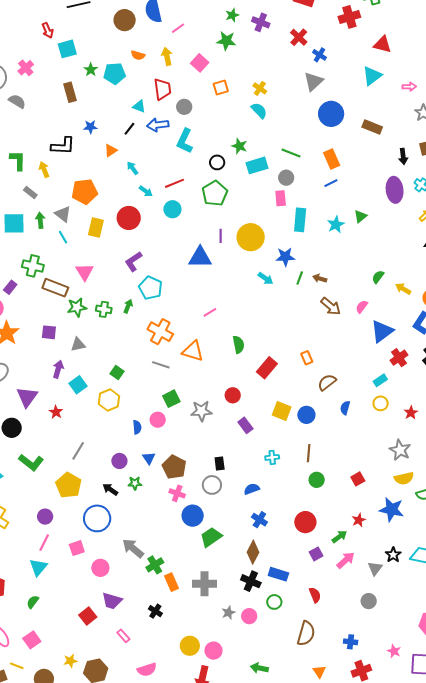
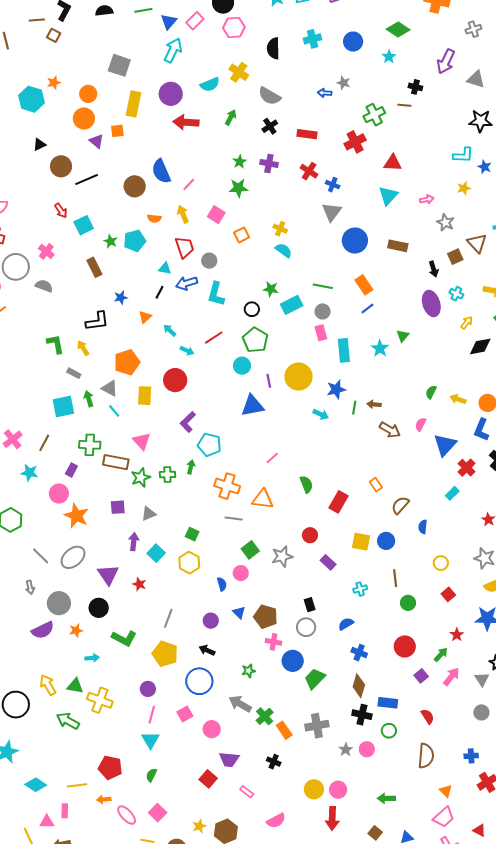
cyan circle: (172, 209) -> (242, 366), moved
yellow circle: (381, 403) -> (441, 563), moved
green star: (135, 483) -> (248, 671), moved

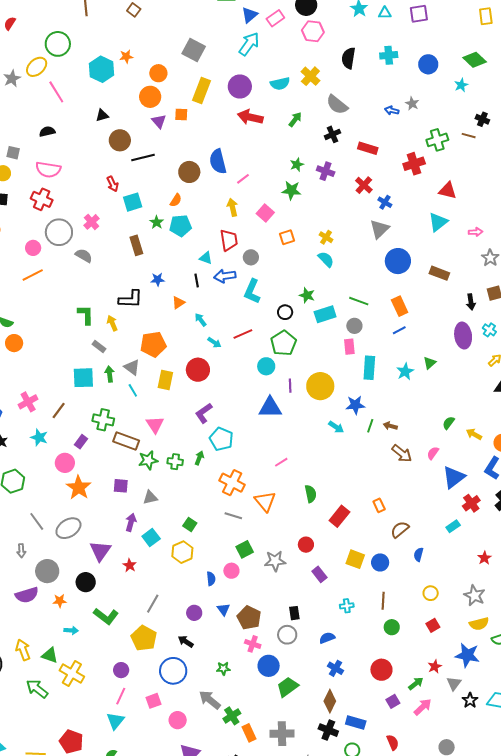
orange semicircle: (154, 218) -> (176, 200), moved, turned -72
black line: (159, 292) -> (197, 281), turned -48
orange triangle: (263, 499) -> (265, 501), turned 35
gray triangle: (482, 679) -> (454, 684), moved

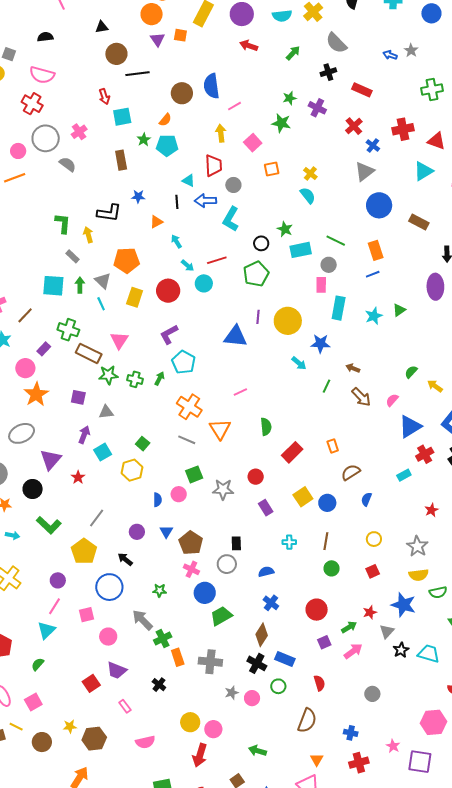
red arrow: (250, 117) -> (249, 46), size x0.7
red cross: (414, 164) -> (403, 129), moved
cyan circle: (266, 366) -> (204, 283), moved
green line: (370, 426) -> (327, 386), moved
yellow square: (355, 559) -> (303, 497), turned 30

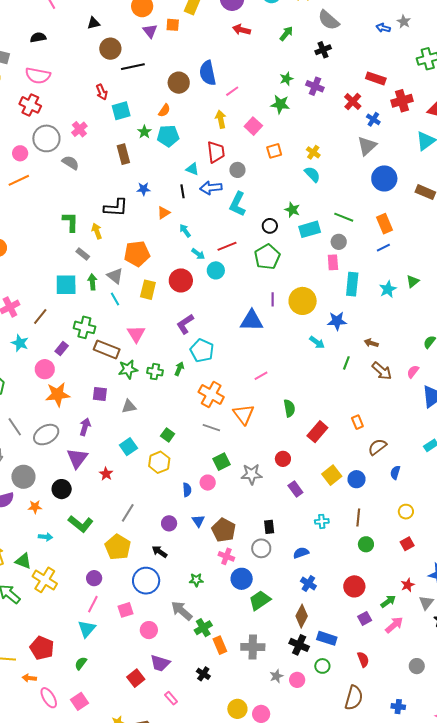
red rectangle: (362, 90) -> (376, 78), moved
orange star: (36, 394) -> (58, 394), turned 30
purple arrow: (84, 435) -> (85, 427), moved

